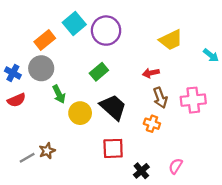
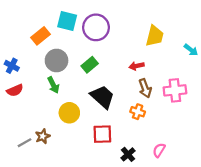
cyan square: (74, 23) -> (67, 21), turned -36
yellow trapezoid: (171, 40) -> (155, 36), turned -50
gray circle: (41, 68) -> (57, 60), moved
yellow circle: (80, 113) -> (69, 113), moved

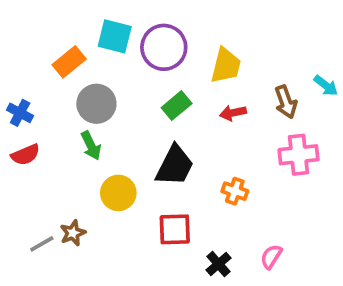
yellow trapezoid: (155, 36) -> (226, 66), moved
green rectangle: (90, 65) -> (177, 106), moved
brown arrow: (145, 88) -> (286, 102), moved
black trapezoid: (102, 97) -> (175, 166), turned 75

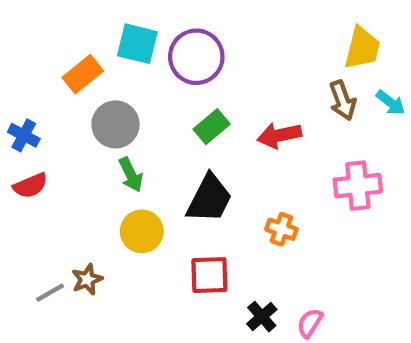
yellow trapezoid: (226, 66) -> (362, 48), moved
brown arrow: (286, 102) -> (343, 100), moved
red arrow: (233, 113) -> (279, 135), size x1.4
green arrow: (91, 146) -> (131, 175), moved
pink semicircle: (271, 257) -> (310, 323), moved

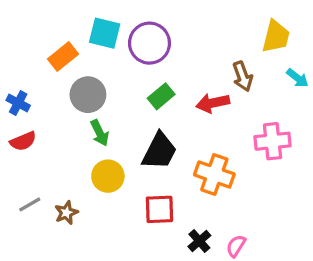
brown arrow: (343, 100) -> (243, 76), moved
orange cross: (281, 229) -> (214, 174), size x1.6
gray line: (50, 293) -> (30, 204), moved

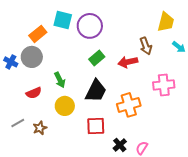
gray circle: (88, 95) -> (32, 57), moved
red semicircle: (23, 141) -> (34, 93), moved
orange cross: (214, 174) -> (129, 105), turned -35

